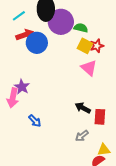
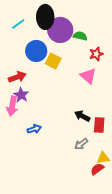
red arrow: (25, 35) -> (17, 77), moved
yellow square: (85, 46) -> (53, 61), moved
blue arrow: (35, 121) -> (34, 129), turned -64

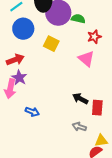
blue circle: (36, 51) -> (23, 29), moved
blue arrow: (34, 129) -> (32, 112), turned 40
gray arrow: (81, 144) -> (79, 127), turned 56

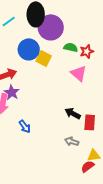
green semicircle: (78, 19) -> (71, 47), moved
blue circle: (23, 29) -> (29, 49), moved
blue arrow: (32, 112) -> (25, 126), turned 32

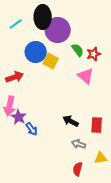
green semicircle: (71, 47) -> (78, 50), turned 40
purple star: (12, 92) -> (19, 117), moved
black arrow: (73, 113) -> (71, 121), moved
red semicircle: (88, 166) -> (78, 169), moved, turned -40

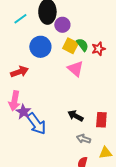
purple circle: (58, 30) -> (62, 25), size x0.6
yellow square: (51, 61) -> (70, 46), moved
pink triangle: (86, 76) -> (75, 69), moved
blue arrow: (32, 129) -> (36, 124), size x1.6

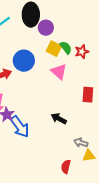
blue circle: (40, 47) -> (24, 61), moved
red rectangle: (101, 120) -> (88, 95), moved
gray arrow: (83, 139) -> (81, 143), moved

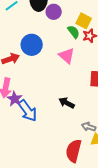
yellow square: (54, 49) -> (84, 21), moved
red semicircle: (66, 167) -> (74, 151), size x1.6

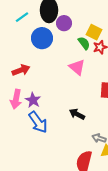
blue circle: (32, 45) -> (42, 38), moved
purple star: (15, 99) -> (33, 100), moved

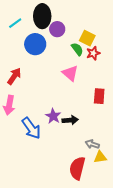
red arrow: (21, 70) -> (14, 76), turned -36
purple star: (33, 100) -> (53, 116), moved
black arrow: (77, 114) -> (70, 120), turned 147

